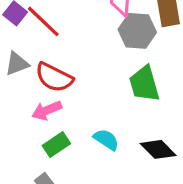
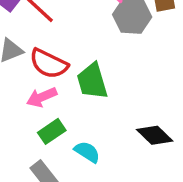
green trapezoid: (144, 84) -> (92, 81), moved
cyan semicircle: (106, 140) -> (87, 152), moved

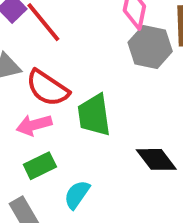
black diamond: (155, 135) -> (156, 159), moved
cyan semicircle: (87, 152) -> (77, 195), turned -96

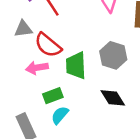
gray hexagon: (150, 47) -> (113, 55), moved
green rectangle: (40, 166) -> (53, 96), moved

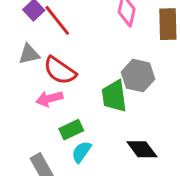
green trapezoid: (76, 65) -> (114, 96), moved
black diamond: (113, 98) -> (142, 149), moved

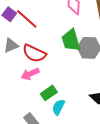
green trapezoid: (114, 96) -> (71, 40), moved

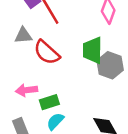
pink arrow: (30, 74) -> (26, 90), moved

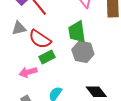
gray hexagon: (110, 65) -> (83, 52), moved
green rectangle: (49, 102) -> (47, 57), moved

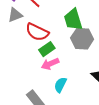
gray triangle: (19, 28) -> (15, 15), moved
pink arrow: (28, 72) -> (50, 64), moved

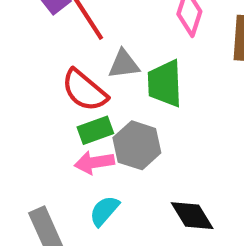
gray triangle: (15, 15) -> (124, 64), moved
gray hexagon: (82, 39) -> (137, 145), moved

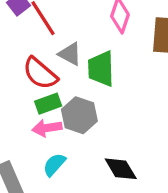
gray triangle: (124, 64) -> (70, 54), turned 35

